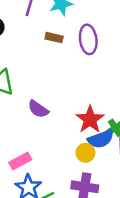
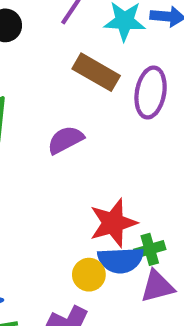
brown rectangle: (54, 38) -> (96, 72), size x1.5
purple semicircle: (38, 109) -> (65, 140), moved, turned 100

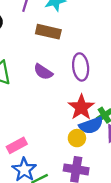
purple ellipse: (151, 92) -> (81, 67), moved
purple semicircle: (65, 140) -> (43, 72), turned -102

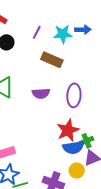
purple semicircle: (43, 72) -> (41, 93), turned -48
yellow circle: (77, 138) -> (77, 171), moved

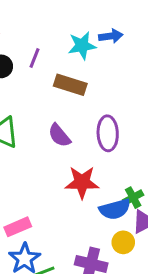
purple line: (37, 32) -> (34, 58), moved
purple semicircle: (41, 93) -> (59, 135), turned 60
red star: (68, 130) -> (82, 182), moved, turned 30

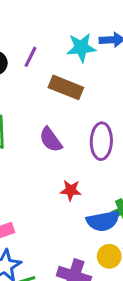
red star: (82, 182) -> (71, 190), size x0.6

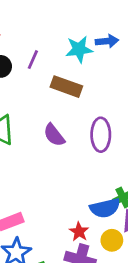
red star: (71, 190) -> (79, 232), moved, turned 30

